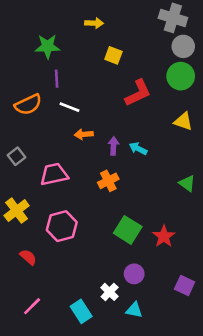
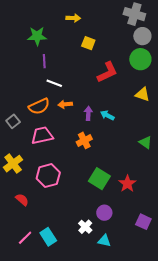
orange semicircle: (28, 105) -> (39, 106), moved
cyan rectangle: (81, 311) -> (48, 237), moved

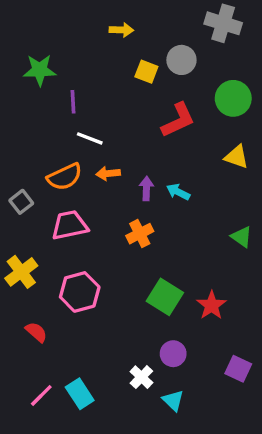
green star: (37, 36) -> (40, 70), moved
gray circle: (142, 36) -> (181, 60), moved
cyan triangle: (104, 241) -> (173, 400), turned 32

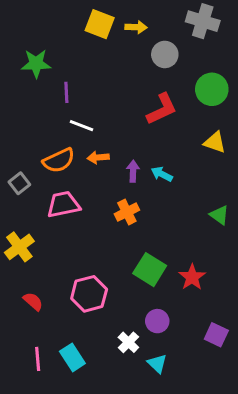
yellow arrow: (121, 30) -> (136, 27), moved
yellow square: (146, 72) -> (100, 24), moved, size x1.4
pink hexagon: (80, 292) -> (89, 294), moved
pink line: (41, 395) -> (38, 359), turned -50

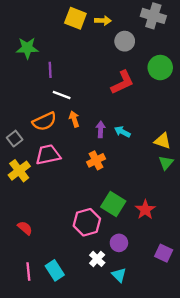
yellow triangle: (215, 142) -> (162, 141), moved
orange arrow: (98, 157) -> (74, 119), turned 77
green triangle: (219, 215) -> (166, 163), turned 35
yellow cross: (19, 247) -> (19, 171), moved
pink hexagon: (89, 294) -> (87, 222), moved

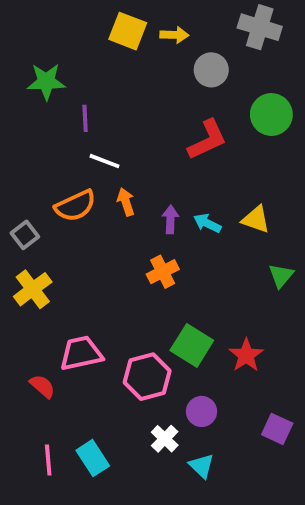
yellow triangle: (162, 141) -> (256, 219), moved
pink trapezoid: (48, 155) -> (81, 353), moved

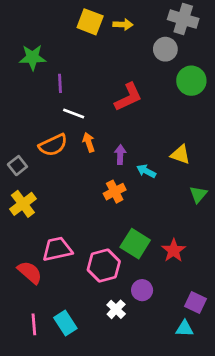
gray circle: (211, 70) -> (165, 49), moved
red L-shape: (207, 140) -> (128, 97), moved
cyan arrow: (207, 223) -> (146, 171), moved
red semicircle: (42, 386) -> (30, 272), size x1.4
cyan triangle: (202, 466) -> (185, 328), moved, turned -42

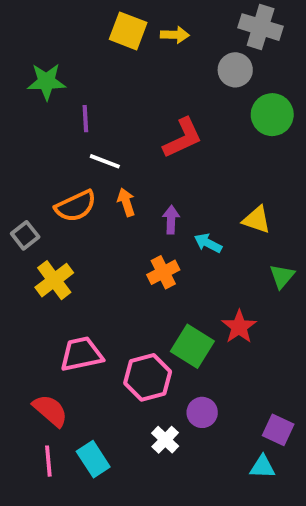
yellow cross: (23, 204) -> (54, 280), moved
red star: (174, 250) -> (239, 327), moved
red semicircle: (30, 272) -> (50, 410), moved

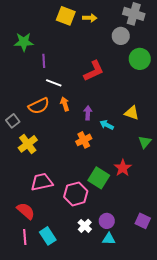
purple circle: (202, 412) -> (107, 221), moved
cyan triangle: (262, 467) -> (109, 239), moved

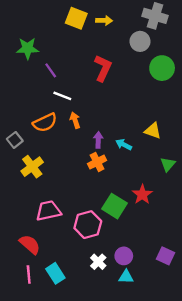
purple line: (44, 61) -> (51, 70), turned -32
red L-shape: (94, 71) -> (103, 68), moved, turned -40
purple arrow: (88, 113) -> (98, 140), moved

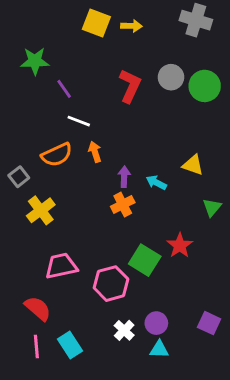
gray circle: (140, 41) -> (171, 77), moved

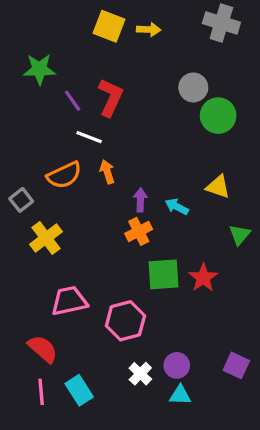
red L-shape: (130, 86) -> (111, 97), moved
green circle: (205, 86) -> (218, 116), moved
green square: (145, 260) -> (164, 274), moved, turned -36

